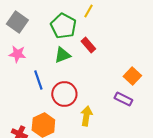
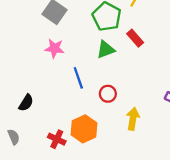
red circle: (64, 94) -> (108, 94), size x0.6

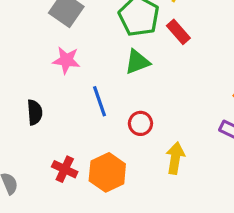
red rectangle: (135, 38) -> (178, 32), moved
black semicircle: (26, 103) -> (35, 112), moved, turned -36
red cross: (57, 139) -> (65, 169), moved

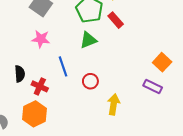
red cross: (65, 169) -> (40, 86), moved
orange hexagon: (107, 172) -> (34, 114), moved

